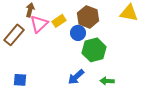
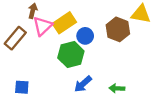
brown hexagon: (88, 17) -> (118, 29), moved
yellow rectangle: (59, 21) -> (64, 23), size x1.5
green hexagon: (94, 50) -> (71, 54), moved

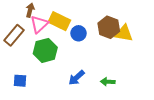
yellow triangle: (141, 14) -> (124, 33), moved
yellow rectangle: (64, 23) -> (59, 21), turned 60
green hexagon: (71, 54) -> (45, 50), moved

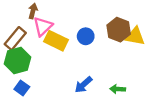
yellow rectangle: (59, 21) -> (56, 41), moved
green hexagon: (45, 50) -> (17, 60), moved
blue square: (20, 81) -> (22, 88), turned 32

